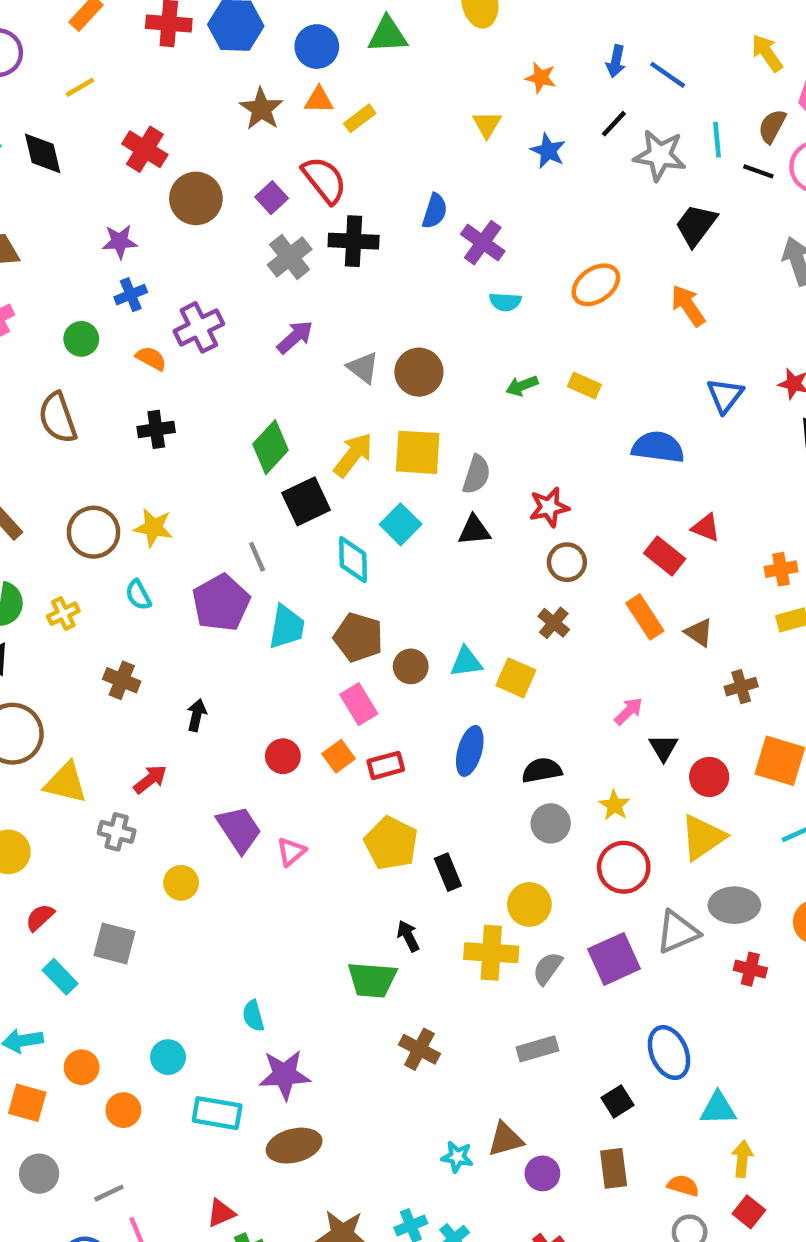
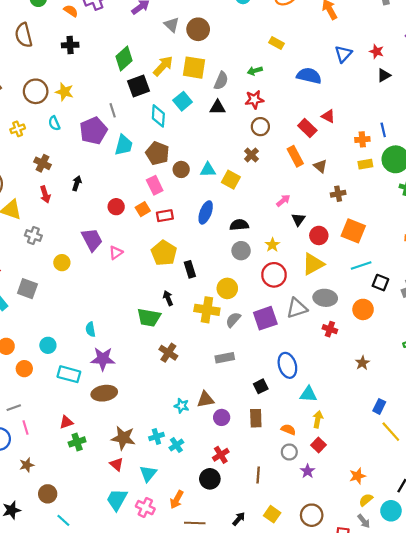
green arrow: (522, 386) -> (255, 71), moved
red arrow: (150, 779) -> (45, 194), moved, turned 105

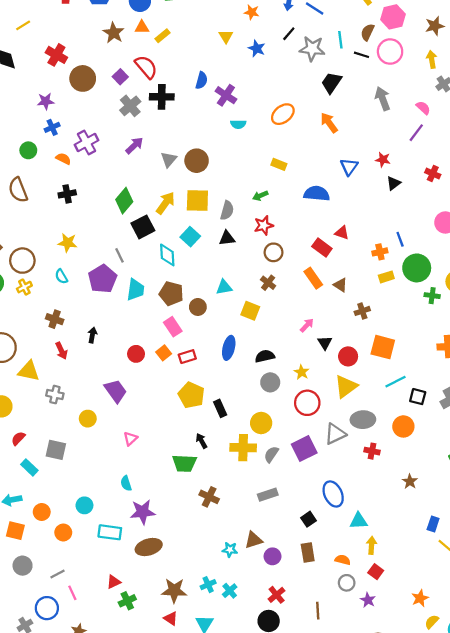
gray triangle: (172, 25) -> (169, 159), turned 35
brown circle: (36, 91) -> (22, 261), moved
cyan triangle: (208, 170) -> (224, 287), moved
pink triangle: (116, 253) -> (130, 439), moved

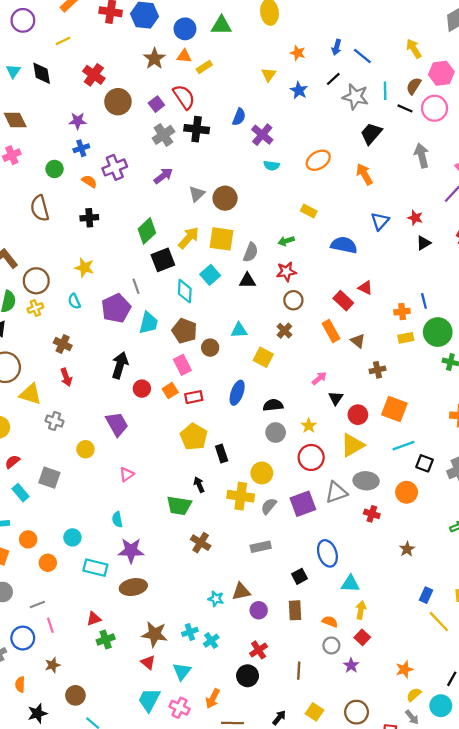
black arrow: (92, 335) -> (120, 365), moved, size x1.6

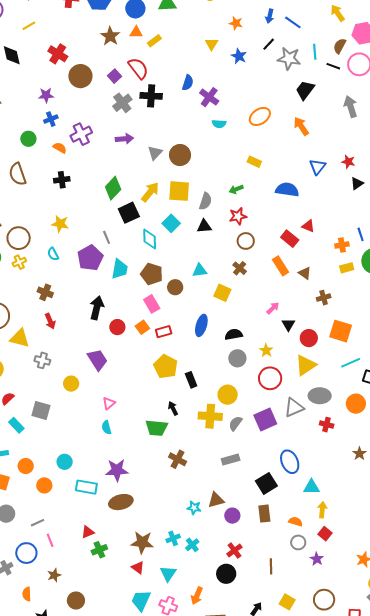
purple arrow: (163, 176) -> (124, 139), turned 36
cyan semicircle: (117, 520) -> (107, 427), moved
black square: (299, 576) -> (266, 483), size x1.5

